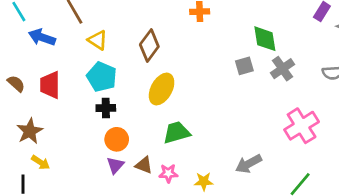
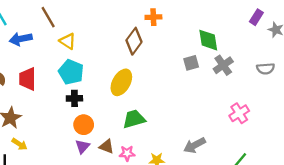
blue arrow: (42, 37) -> (21, 39), turned -30
brown diamond: (149, 46) -> (134, 41), moved
pink cross: (302, 126) -> (239, 113), size x0.7

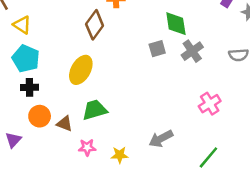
purple triangle: (82, 146) -> (13, 140), moved
brown triangle: (107, 146) -> (65, 124), moved

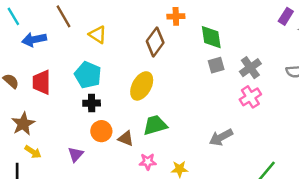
green diamond: (176, 24) -> (211, 37), moved
yellow triangle: (22, 25) -> (98, 35), moved
pink cross: (210, 104) -> (250, 97), moved
gray arrow: (161, 139) -> (221, 137), moved

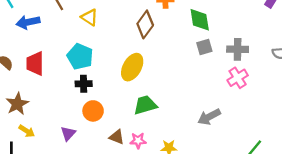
gray cross: (250, 68) -> (238, 49), turned 36
brown triangle: (126, 138) -> (117, 137), moved

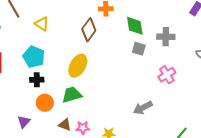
gray square: (204, 47) -> (139, 49), turned 32
gray cross: (238, 49) -> (166, 37), moved
green trapezoid: (145, 105) -> (72, 95), moved

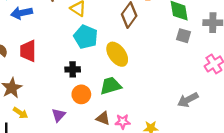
cyan pentagon: (34, 57) -> (86, 37), moved
yellow ellipse: (78, 66) -> (117, 54), turned -65

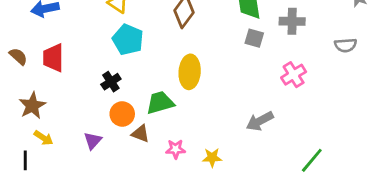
yellow ellipse: (117, 54) -> (190, 72), moved, turned 40
black cross: (73, 69) -> (111, 82), turned -32
brown triangle: (103, 118) -> (140, 134), moved

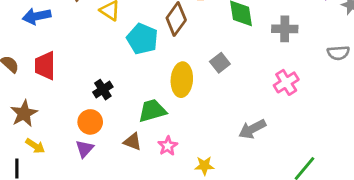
gray square: (254, 38) -> (220, 63), moved, turned 36
cyan pentagon: (128, 40) -> (142, 39), moved
orange circle: (122, 114) -> (90, 122), moved
pink star: (176, 149) -> (168, 146), moved, turned -30

